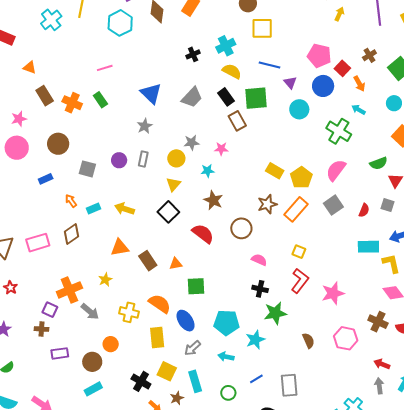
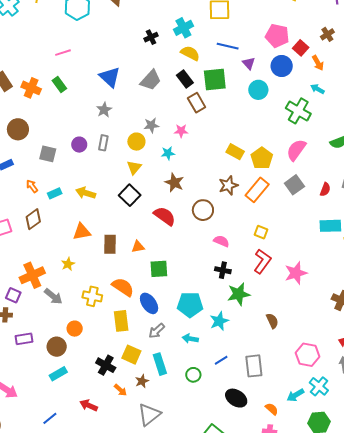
brown rectangle: (148, 261) -> (110, 244), turned 36
pink hexagon: (346, 338) -> (308, 355), moved

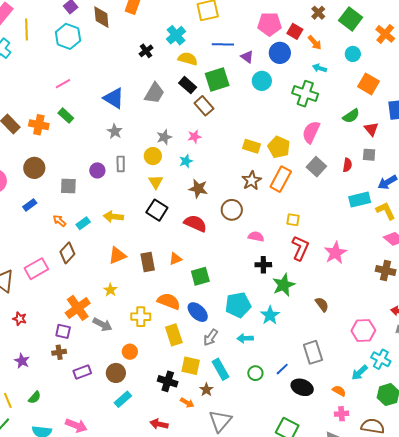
blue line: (221, 360) -> (282, 369), moved

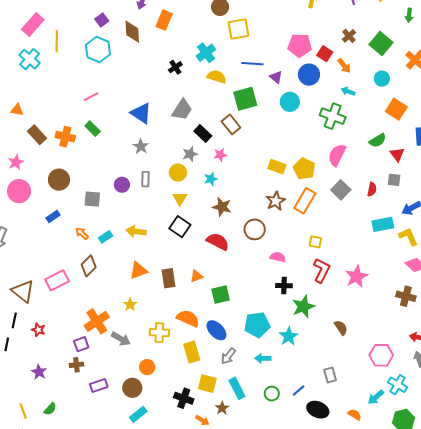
black rectangle: (188, 85) -> (203, 134), moved
purple square: (63, 331) -> (81, 344), turned -35
gray rectangle: (313, 352) -> (330, 375), size x0.7

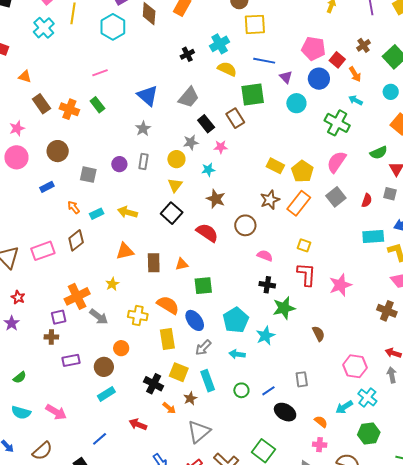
red L-shape: (322, 270) -> (306, 274), turned -30
cyan pentagon: (257, 325) -> (236, 320), turned -30
purple star: (39, 372) -> (12, 323), moved

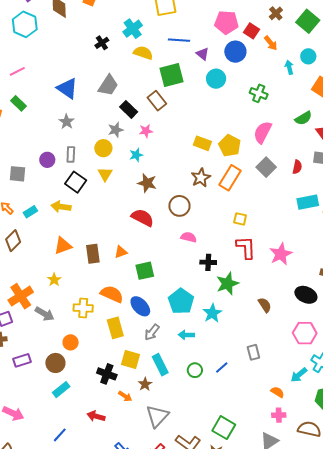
cyan arrow: (356, 100) -> (289, 67), moved, turned 56
green cross: (337, 123) -> (259, 93), size x0.7
black square: (172, 213) -> (76, 182), moved
pink semicircle: (265, 256) -> (189, 237), moved
black ellipse: (285, 412) -> (306, 295), moved

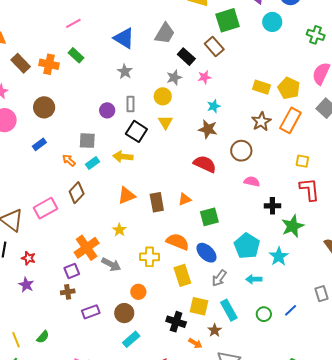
cyan star: (136, 155) -> (214, 106), moved
gray square: (18, 174) -> (87, 141), moved

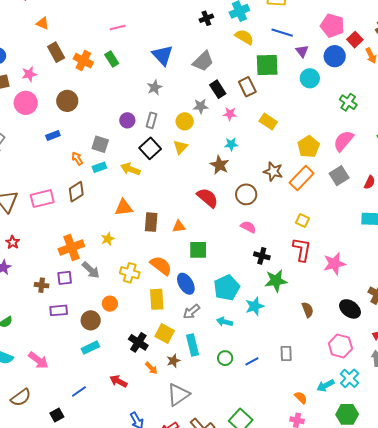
yellow rectangle: (261, 87) -> (268, 122), moved
brown star: (261, 122) -> (273, 172), turned 30
purple square: (72, 271) -> (65, 278), moved

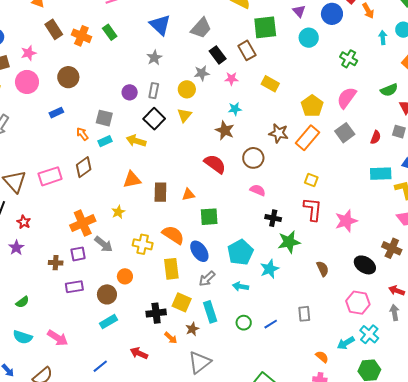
black cross: (138, 342) -> (156, 313), turned -36

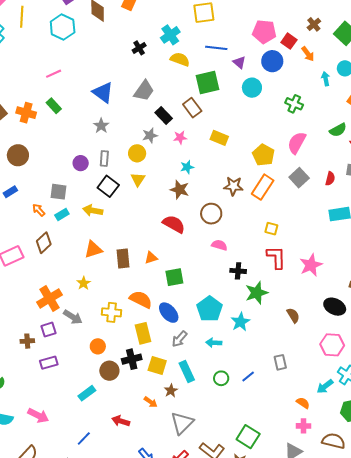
brown circle: (107, 294) -> (109, 371), moved
black cross: (156, 313) -> (132, 359), moved

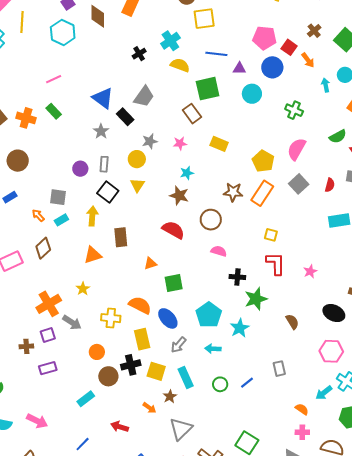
purple triangle: (239, 62) -> (239, 68), turned -40
black rectangle: (164, 116) -> (125, 117), moved
yellow arrow: (93, 210) -> (92, 216), turned 84
brown rectangle: (123, 259) -> (121, 237), moved
pink star: (311, 265) -> (310, 271), size x0.6

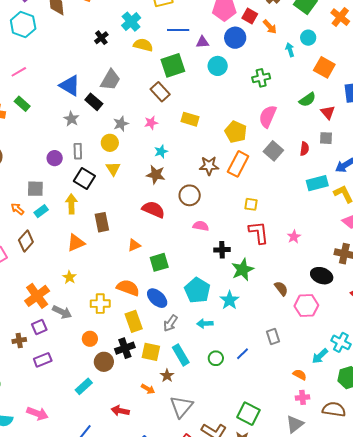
green cross: (294, 110) -> (261, 78), turned -30
pink hexagon: (331, 351) -> (306, 306), moved

